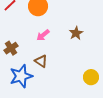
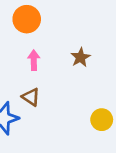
pink arrow: (43, 35) -> (34, 60), turned 128

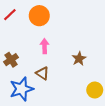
brown star: (80, 57) -> (79, 59), moved

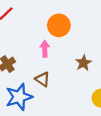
orange circle: (39, 16) -> (59, 25), moved

